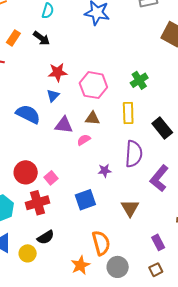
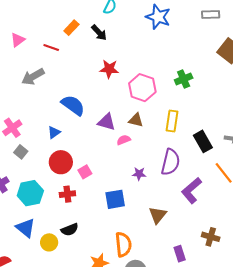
green cross: (139, 80) -> (184, 79), moved
blue triangle: (53, 96) -> (54, 132), moved
red cross: (37, 203) -> (67, 194), size x0.7

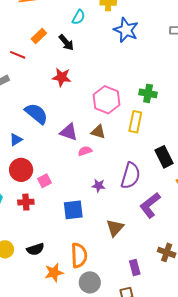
red star: (109, 69) -> (62, 77), moved
green cross: (184, 79) -> (148, 93), turned 30
yellow rectangle: (172, 121) -> (135, 122), moved
black semicircle: (70, 230) -> (35, 249), moved

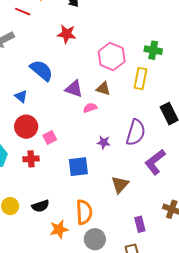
blue triangle: (16, 140) -> (21, 96), turned -48

